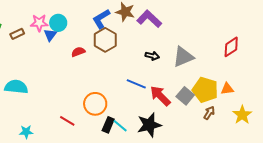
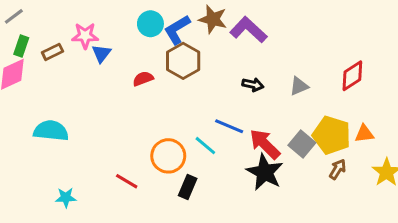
cyan circle: (58, 23) -> (150, 24), moved
red diamond: (231, 47) -> (352, 76), moved
gray triangle: (183, 57) -> (299, 86), size x0.6
black star: (149, 125) -> (265, 172), moved, turned -30
cyan line: (120, 126) -> (205, 146), moved

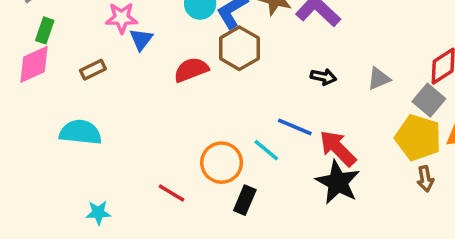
brown rectangle: (52, 52) -> (93, 70), moved
red semicircle: (143, 79) -> (191, 70), size x1.4
gray square: (302, 144) -> (429, 100), moved
brown arrow: (338, 169) -> (425, 179), turned 138

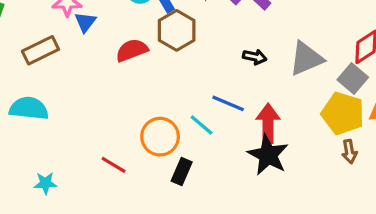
brown rectangle: (93, 70) -> (40, 50), size x1.5
gray triangle: (379, 79) -> (306, 59), size x1.6
red arrow: (338, 148) -> (268, 123), turned 45

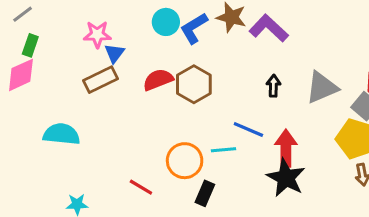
brown hexagon: (177, 30) -> (194, 84), moved
brown rectangle: (40, 50) -> (100, 80), moved
black arrow: (255, 57) -> (273, 86), turned -100
cyan line: (202, 125) -> (224, 150), turned -45

